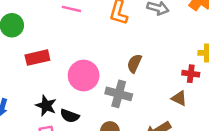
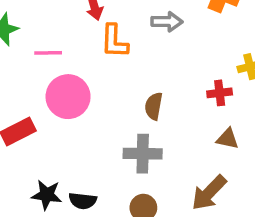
red cross: (191, 74) -> (220, 93), moved
pink circle: (84, 76) -> (68, 97), moved

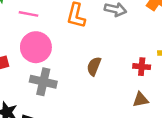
brown triangle: (228, 139) -> (141, 100), turned -35
gray cross: (143, 154) -> (43, 82), moved

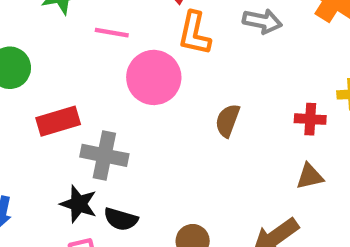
pink circle: (36, 47) -> (154, 77), moved
gray cross: (43, 82) -> (104, 155), moved

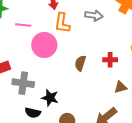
red cross: (310, 119) -> (110, 60), moved
black star: (79, 204) -> (50, 98), moved

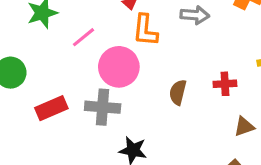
pink line: (23, 25) -> (83, 37), turned -42
gray cross: (23, 83) -> (103, 107), moved

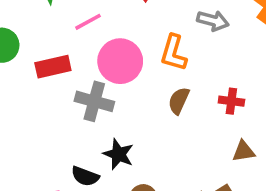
orange L-shape: (145, 30) -> (174, 53), moved
red rectangle: (51, 108) -> (53, 67), moved

